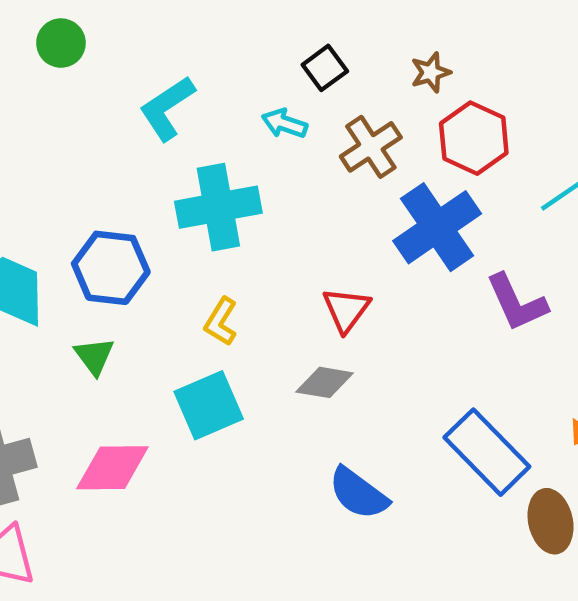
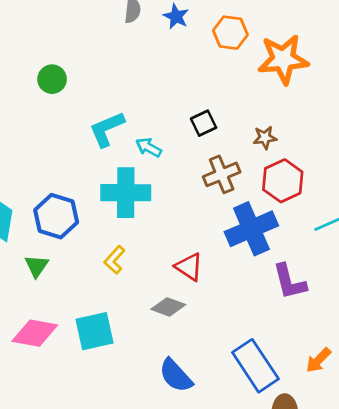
cyan arrow: (284, 124) -> (149, 147), moved
red triangle: (346, 310) -> (189, 267), turned -44
cyan square: (209, 405) -> (94, 331), moved

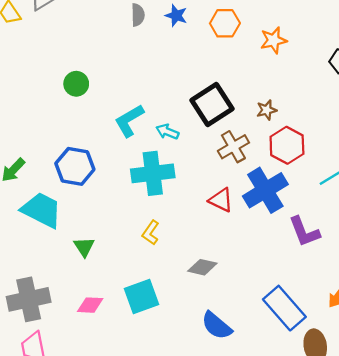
orange star: (283, 59) -> (273, 40), size x0.6
black square: (204, 123) -> (212, 105), size x1.8
blue hexagon: (56, 216) -> (75, 166), moved
red triangle: (189, 267) -> (221, 200), moved
pink diamond: (35, 333) -> (90, 305), size x0.7

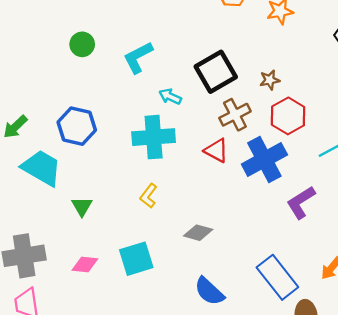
cyan L-shape: (129, 121) -> (138, 57), moved
red triangle: (221, 200) -> (216, 151), moved
purple L-shape: (304, 232) -> (301, 202), turned 76

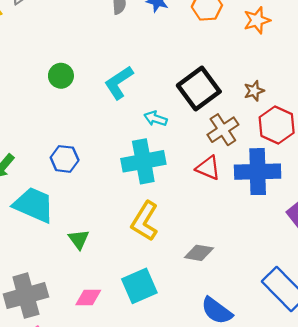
blue hexagon: (77, 126) -> (65, 159), size x0.7
blue cross: (264, 159) -> (258, 172), turned 33
yellow L-shape: (149, 196) -> (145, 221), size x1.6

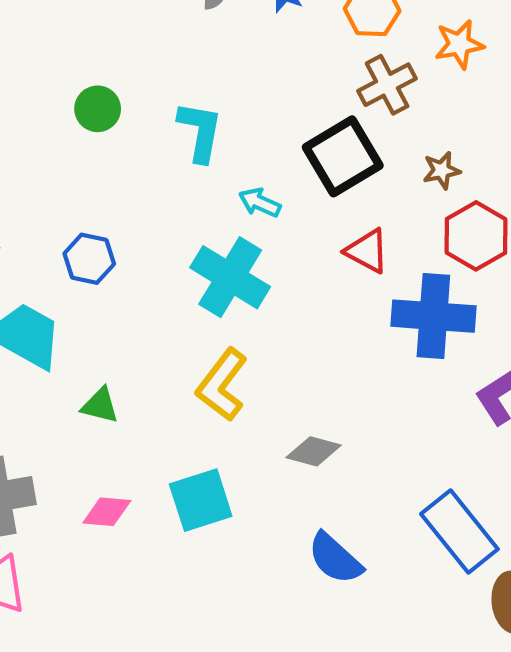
cyan L-shape: (119, 83) -> (200, 131), turned 128
brown cross: (223, 130) -> (387, 85), moved
cyan cross: (143, 161) -> (230, 277), turned 36
red triangle: (208, 168) -> (367, 251), moved
green triangle: (79, 239) -> (100, 405), turned -45

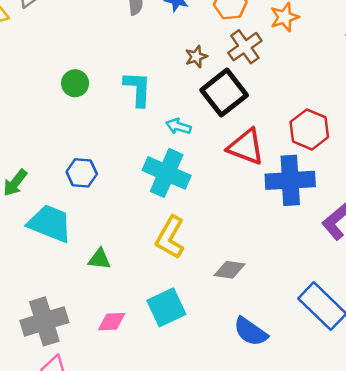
brown star: (442, 170) -> (196, 57), moved
red triangle: (367, 251) -> (246, 147), size x1.4

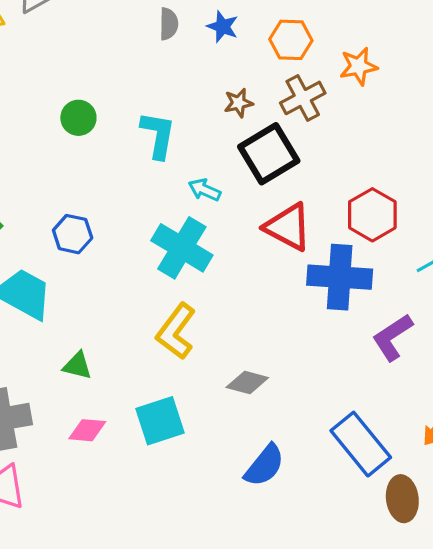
green triangle: (99, 259) -> (77, 366), moved
blue semicircle: (251, 332) -> (264, 465), turned -93

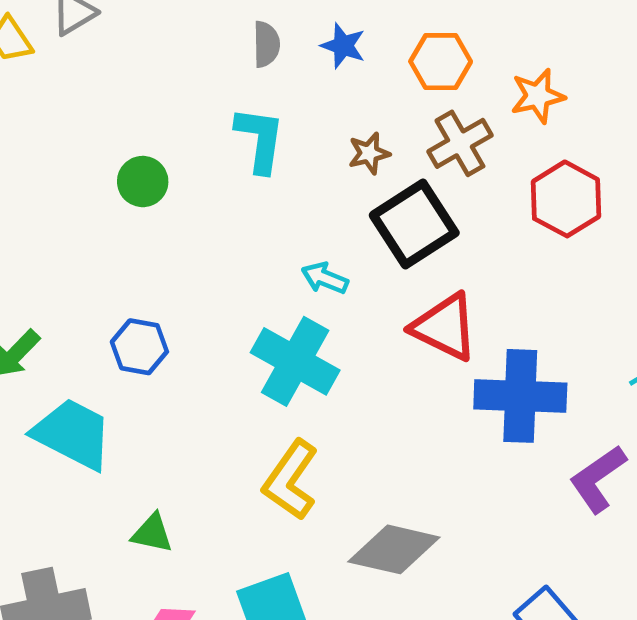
cyan L-shape: (158, 135) -> (260, 140), moved
red hexagon: (372, 215) -> (566, 199), moved
gray diamond: (247, 382) -> (394, 549), size x1.5

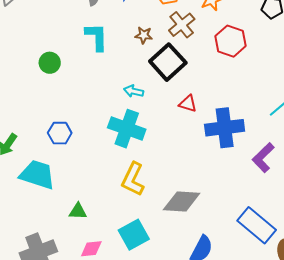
brown star: (369, 153) -> (144, 35), turned 30
red triangle: (445, 327) -> (188, 104), size x0.6

